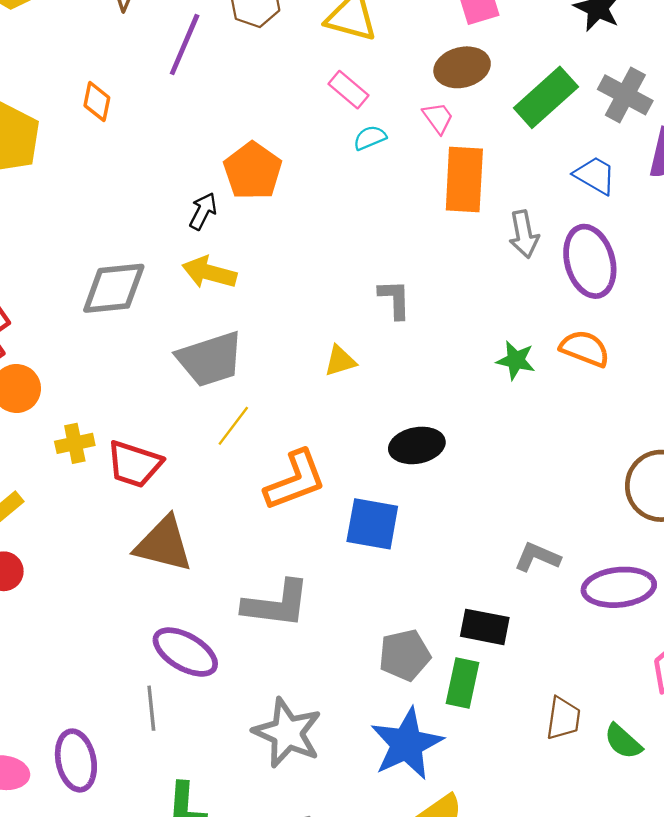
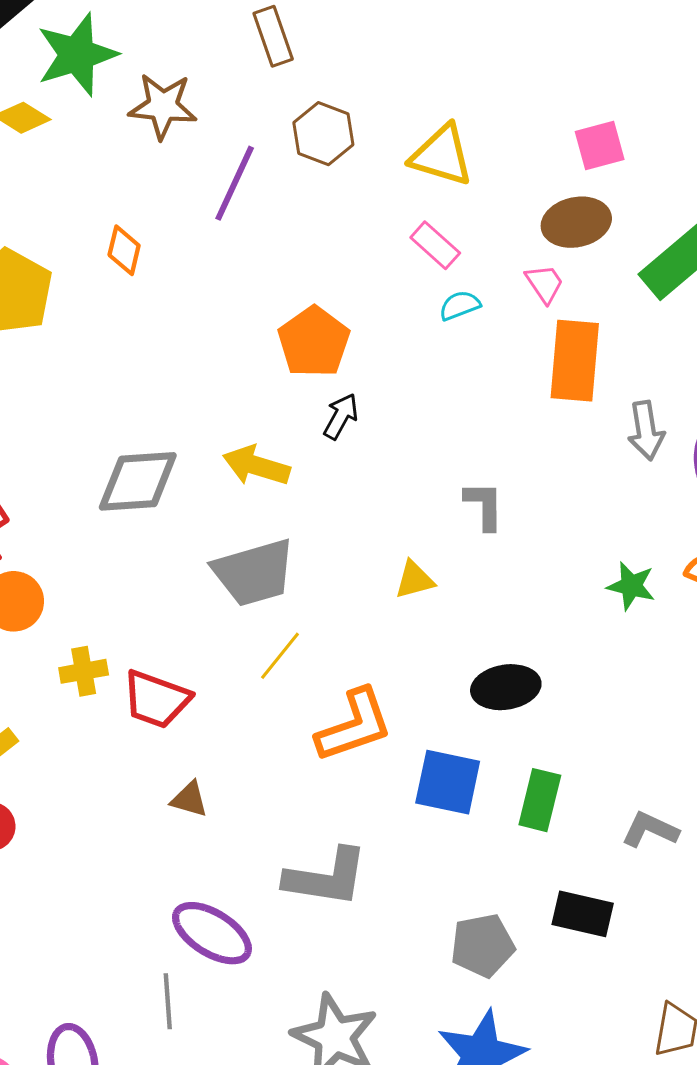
black arrow: (203, 211) -> (341, 416), moved
brown triangle: (164, 544) -> (189, 799), size x0.5
green rectangle: (462, 683) -> (540, 800), moved

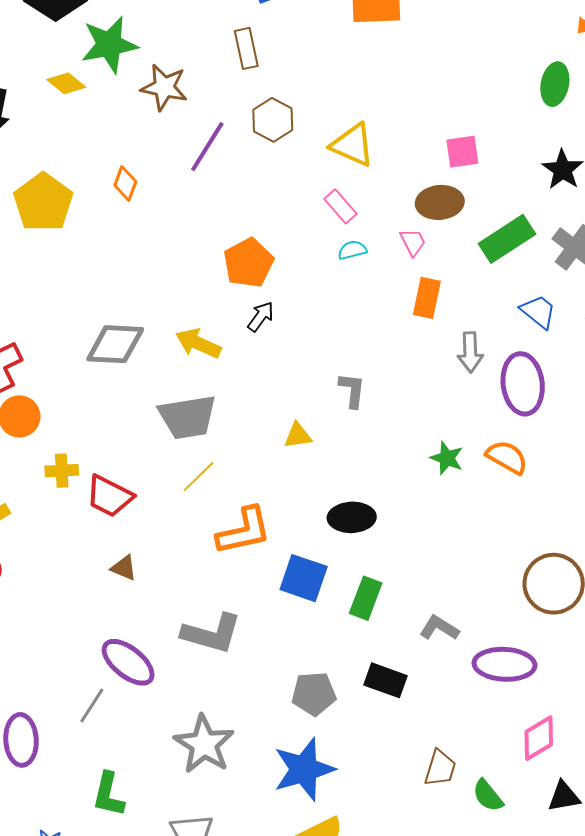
orange rectangle: (575, 361) -> (427, 298), size x0.7
gray line: (168, 1001) -> (92, 705), turned 30

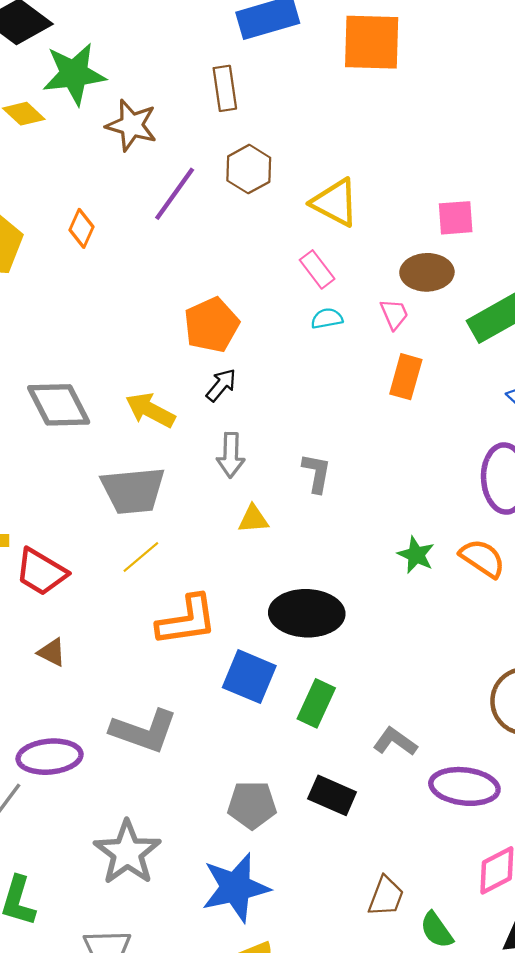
gray diamond: (115, 344) -> (59, 405), turned 56
gray arrow: (470, 352) -> (231, 455), moved
black ellipse: (352, 517) -> (307, 613), size x1.4
purple ellipse: (128, 662) -> (50, 757), turned -48

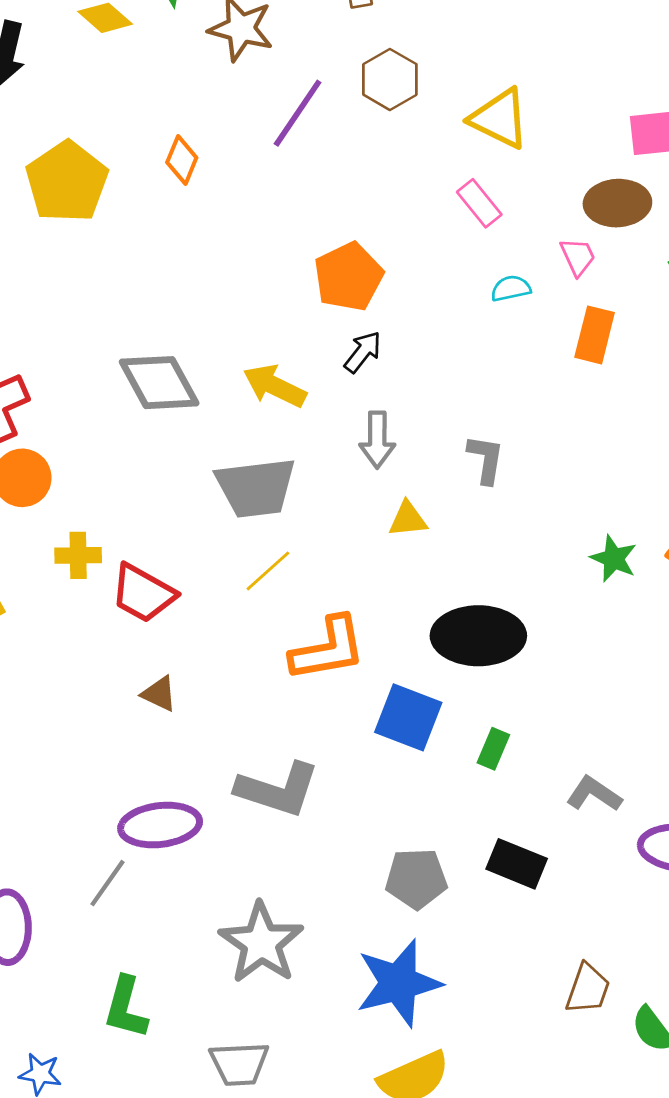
cyan semicircle: (327, 318) -> (511, 288), moved
green rectangle: (316, 703) -> (493, 749), size x0.7

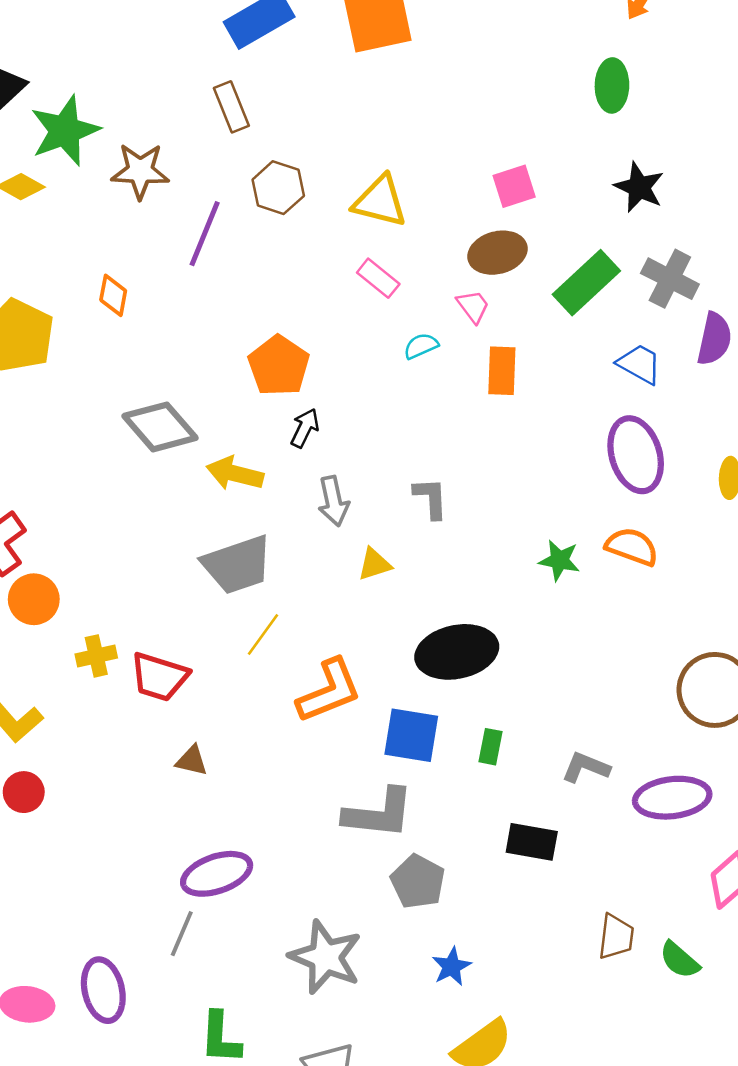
gray diamond: (159, 383) -> (160, 427), moved
gray L-shape: (278, 789) -> (379, 813), moved
gray pentagon: (416, 879) -> (418, 882), moved, turned -30
blue star: (399, 983) -> (452, 967), size x0.5

